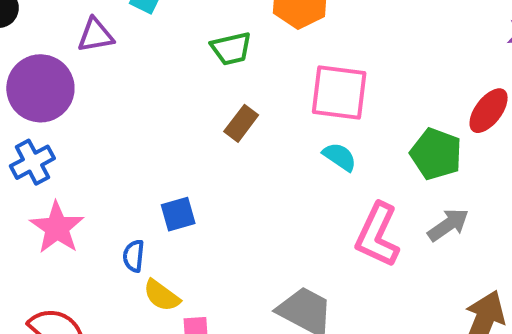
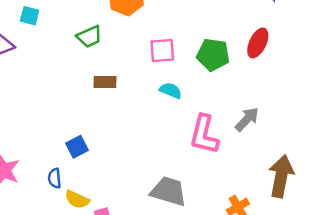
pink square: (339, 93) -> (162, 50), size x0.7
brown rectangle: (241, 123) -> (105, 82), turned 65
green pentagon: (436, 154) -> (213, 55), moved

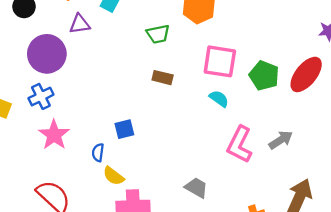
red ellipse: (258, 43) -> (306, 74), size x1.4
pink square: (162, 50) -> (220, 61), size x1.4
gray trapezoid: (169, 191) -> (196, 188), size x0.7

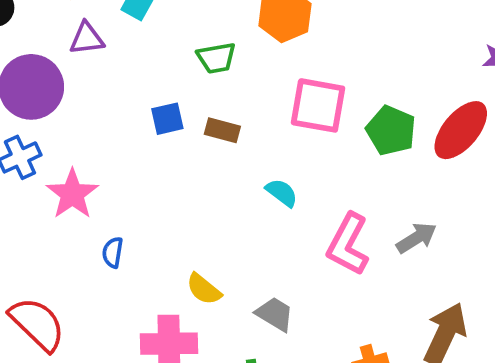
cyan semicircle: (219, 99) -> (282, 193), moved
blue square: (124, 129) -> (167, 119), moved
pink star: (54, 135) -> (72, 194), moved
yellow semicircle: (113, 176) -> (204, 289), moved

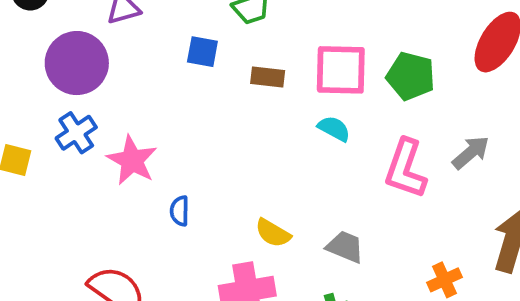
pink square: (318, 105) -> (341, 70), moved
blue square: (167, 119) -> (202, 52), moved, turned 32
green pentagon: (391, 131) -> (411, 76), moved

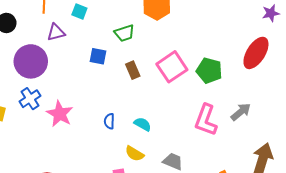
pink square: (341, 70) -> (172, 67), turned -36
brown rectangle: (268, 77) -> (133, 70), turned 60
cyan semicircle: (334, 129) -> (143, 124), moved
blue semicircle: (180, 211) -> (109, 121), moved

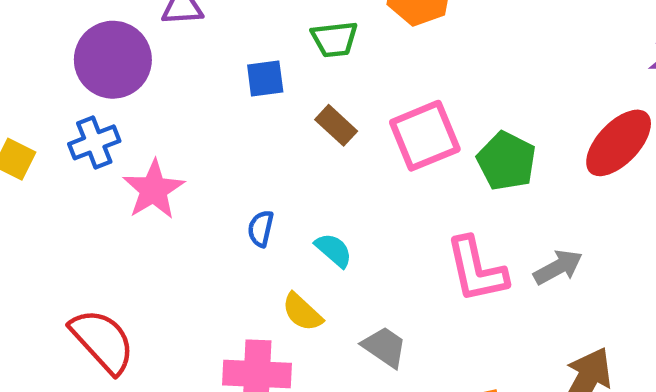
blue square: (98, 56) -> (265, 78), turned -30
brown rectangle: (133, 70) -> (336, 125), turned -36
pink L-shape: (206, 120) -> (476, 270), turned -44

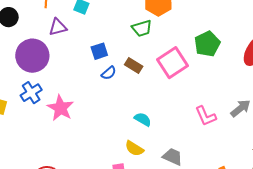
green trapezoid: (334, 39) -> (142, 28), moved
green pentagon: (506, 161) -> (207, 44), moved, turned 30
blue semicircle: (261, 229) -> (109, 73), moved, turned -133
pink L-shape: (476, 270) -> (206, 116), size x0.7

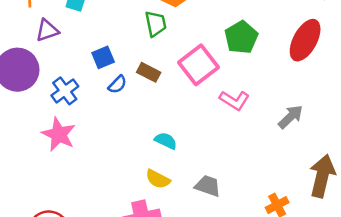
green trapezoid: (142, 28) -> (156, 24), turned -80
blue cross: (31, 93) -> (65, 91), moved
pink L-shape: (206, 116) -> (234, 100), moved, turned -30

